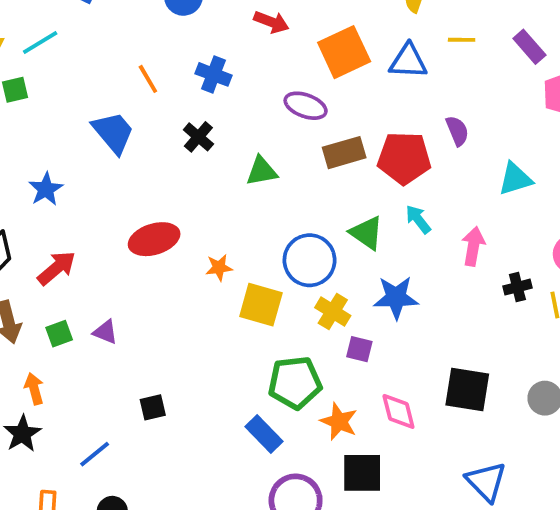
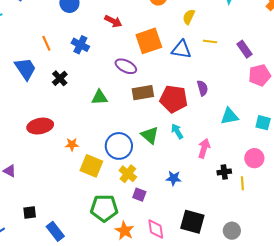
black cross: (198, 137) -> (60, 78), moved
blue star: (396, 298) -> (174, 178), moved, size x0.7
blue rectangle: (264, 434) -> (55, 231), moved

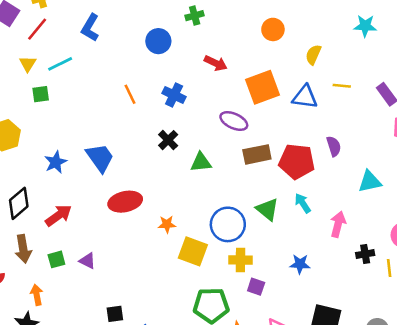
blue trapezoid: (25, 69) -> (100, 158), moved
black cross: (60, 78) -> (168, 140), moved
yellow cross: (128, 174) -> (240, 260), turned -36

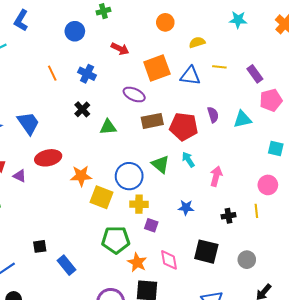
yellow semicircle: (313, 55) -> (197, 42), turned 49
cyan triangle: (370, 182) -> (242, 119), moved
orange star: (167, 224) -> (81, 176), size x1.5
black cross: (365, 254) -> (228, 216), moved
purple triangle: (87, 261) -> (20, 176), moved

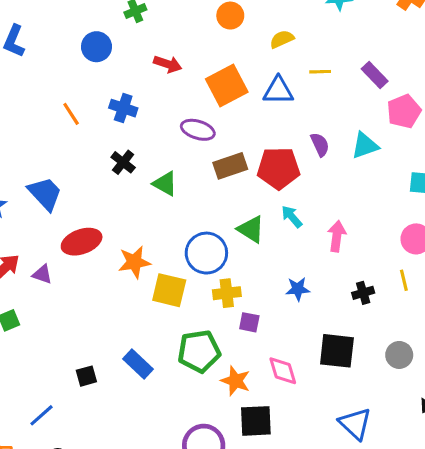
green triangle: (108, 127) -> (165, 184), turned 42
blue rectangle: (66, 265) -> (138, 364), moved

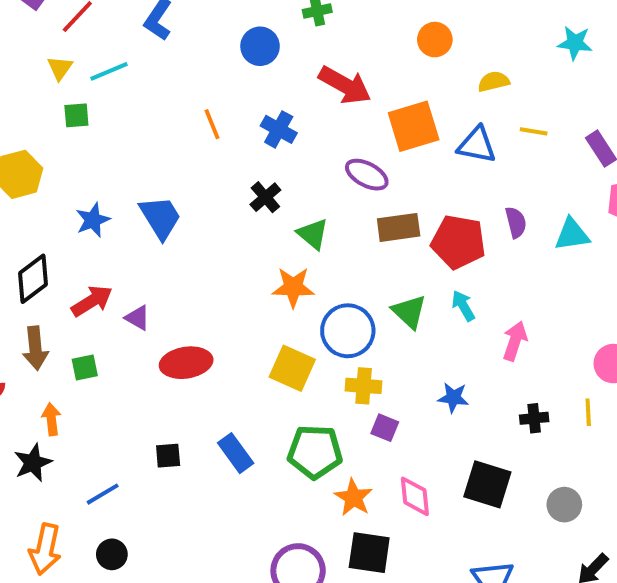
red arrow: (168, 64) -> (345, 85), size x1.5
red ellipse: (82, 242) -> (186, 363), moved
orange star: (134, 262) -> (293, 287), moved

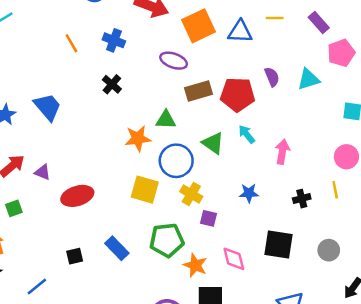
green triangle: (313, 234) -> (166, 120), moved, turned -30
yellow cross: (364, 386) -> (191, 194), turned 35

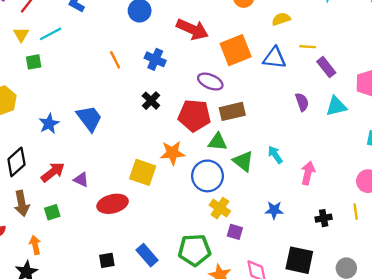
purple rectangle: (319, 22) -> (326, 67), moved
red pentagon: (238, 95) -> (194, 116), moved
green triangle: (166, 120) -> (218, 142), moved
yellow square: (145, 190) -> (143, 172), moved

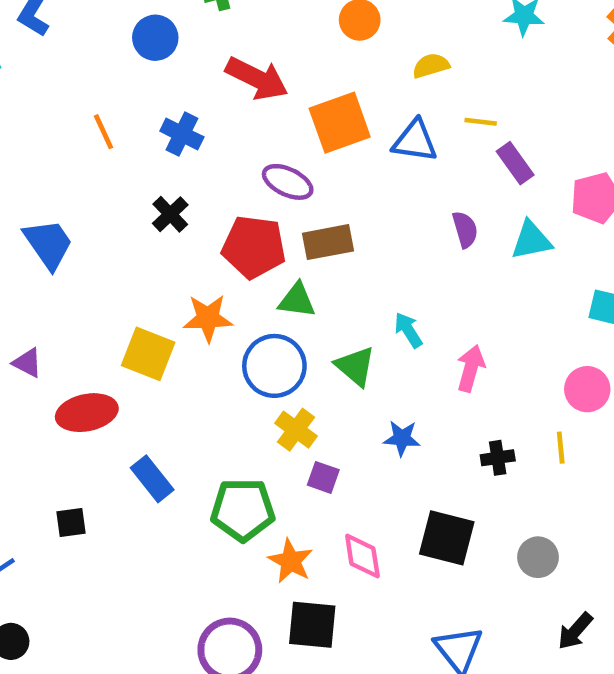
green triangle: (243, 161) -> (355, 366), moved
blue rectangle: (147, 255) -> (152, 479), moved

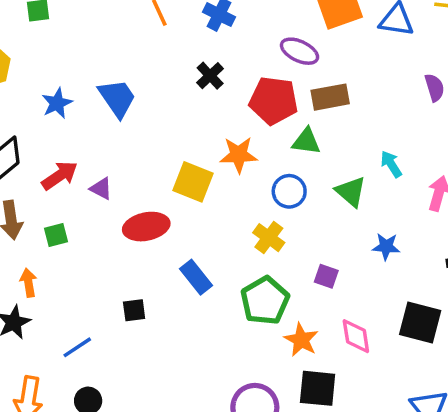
blue circle: (274, 366) -> (289, 191), size x0.7
yellow cross: (296, 430) -> (269, 238), moved
green pentagon: (243, 510) -> (265, 301), turned -30

